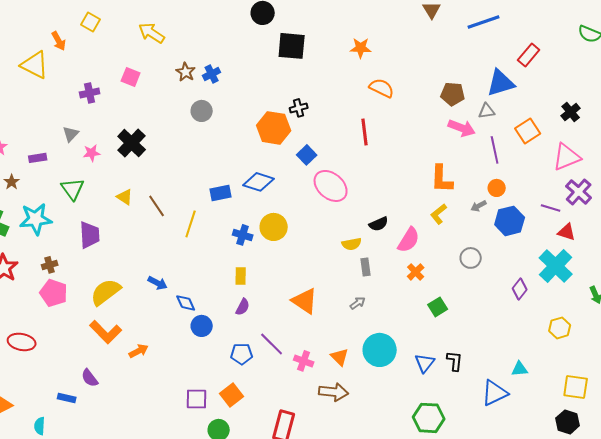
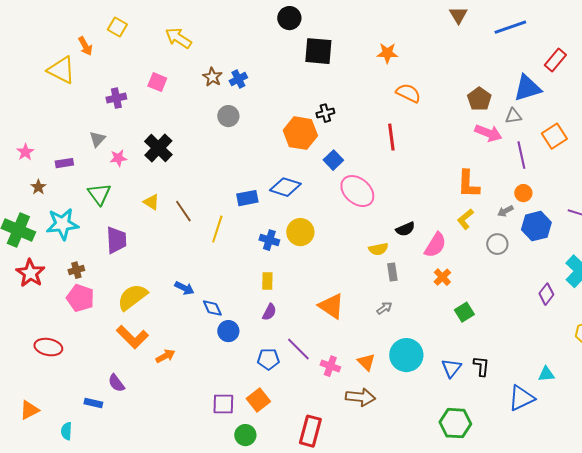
brown pentagon: (453, 94) -> (479, 99), turned 30
gray circle: (471, 258) -> (497, 244), moved

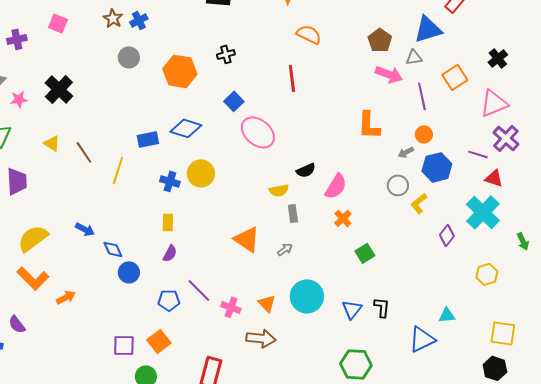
orange hexagon: (300, 133) -> (180, 71), moved
yellow L-shape: (465, 219) -> (419, 203), moved
orange triangle: (331, 306) -> (247, 239), moved

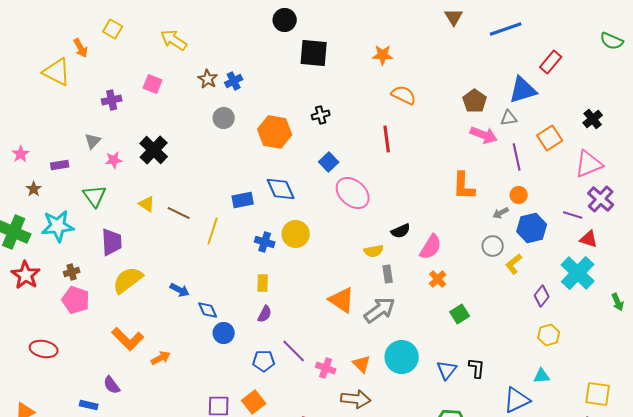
blue diamond: (186, 128) -> (281, 189), turned 48
brown line: (84, 152) -> (179, 213), turned -30
yellow semicircle: (33, 238) -> (128, 280), moved
gray arrow: (285, 249) -> (380, 310), size x2.0
yellow hexagon: (487, 274) -> (549, 335), moved

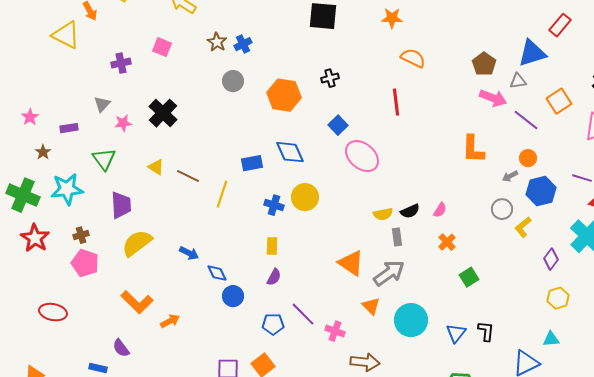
purple line: (517, 157) -> (526, 120), turned -40
black semicircle: (401, 231) -> (410, 211), moved
pink semicircle: (431, 247) -> (440, 210), size x0.6
orange triangle: (362, 364) -> (371, 306), moved

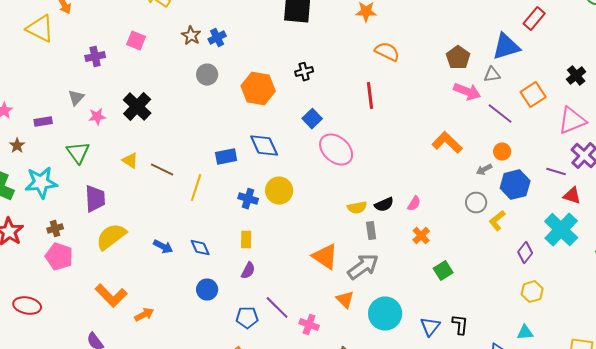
orange L-shape: (473, 149) -> (447, 143), turned 132
blue diamond: (217, 273) -> (200, 248), moved

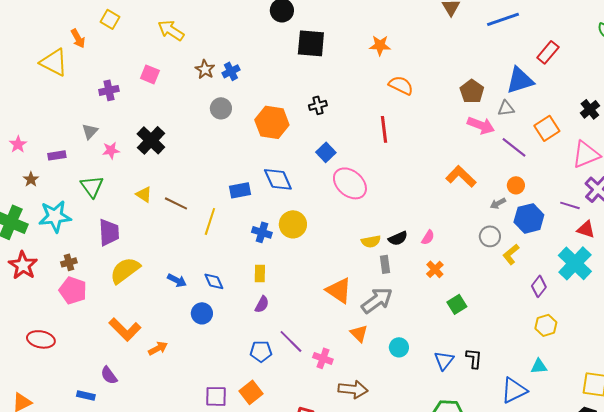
blue circle: (207, 290) -> (202, 313), moved
cyan circle: (385, 314) -> (399, 347), size x0.6

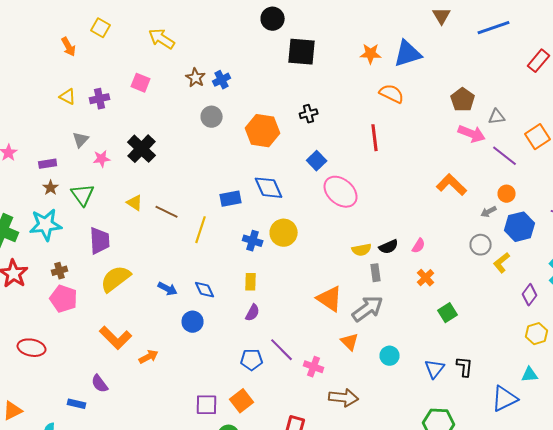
yellow triangle: (54, 62) -> (68, 97), moved, size x0.6
blue triangle: (520, 80) -> (408, 54), moved
brown star: (31, 179) -> (51, 188), moved

